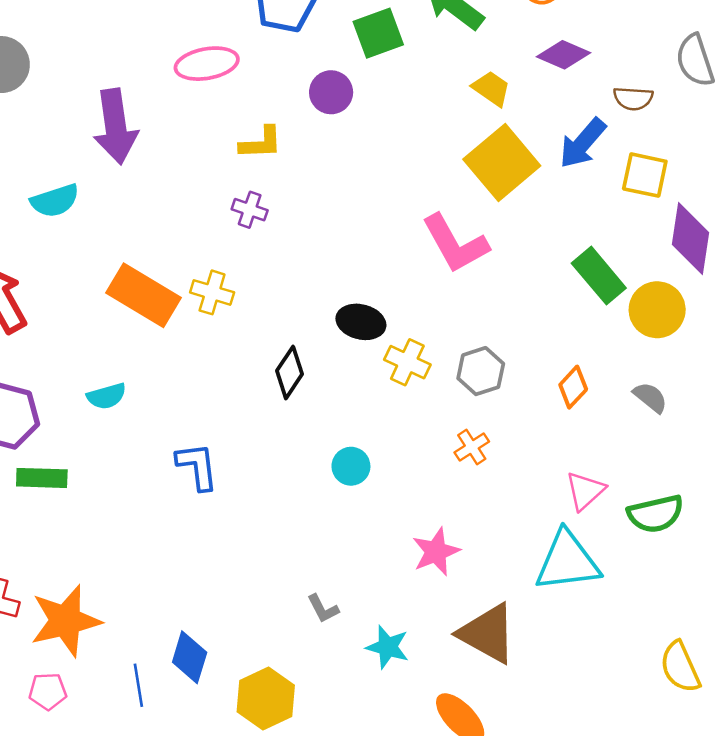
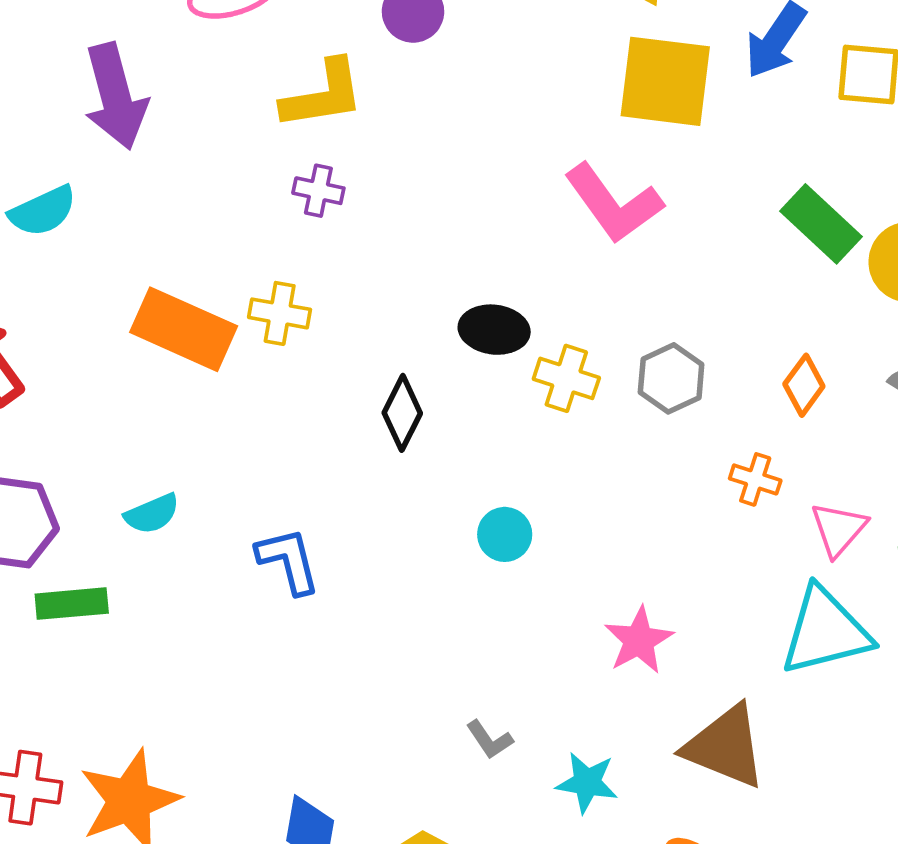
yellow L-shape: (261, 143) -> (323, 95), size x1.4
yellow square: (502, 163) -> (665, 81), turned -36
cyan semicircle: (107, 396) -> (152, 514), moved
orange cross: (472, 447) -> (755, 479), moved, turned -32

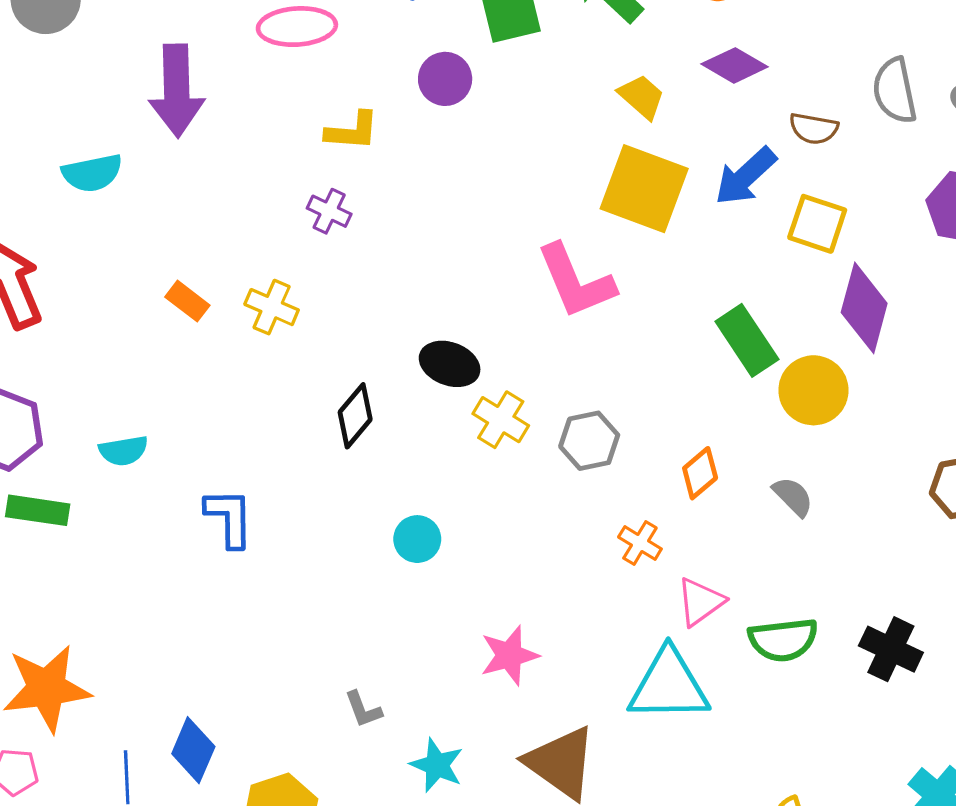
yellow L-shape: (323, 95) -> (352, 131), size x0.7
orange rectangle: (184, 329) -> (187, 301), size x0.5

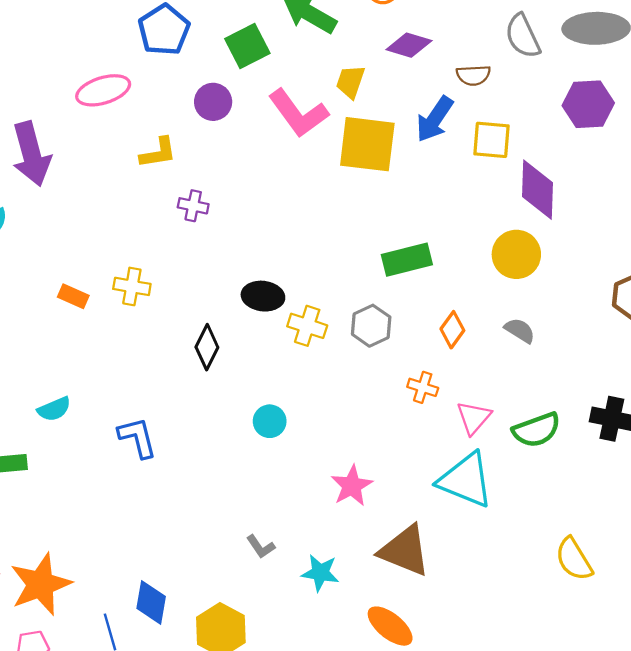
yellow trapezoid: (642, 97) -> (350, 82), turned -99
purple cross: (329, 211) -> (193, 206), moved
pink L-shape: (576, 281) -> (298, 113), moved
green rectangle: (747, 340) -> (407, 260), moved, turned -57
cyan triangle: (669, 685) -> (466, 480), turned 36

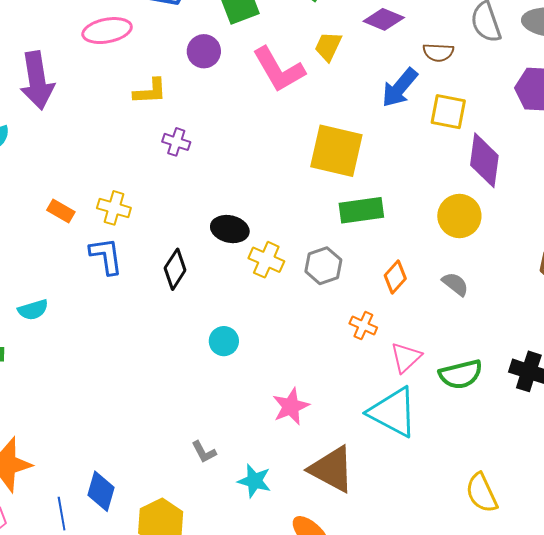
yellow square: (367, 144) -> (336, 151), moved
blue L-shape: (138, 438) -> (106, 256), moved

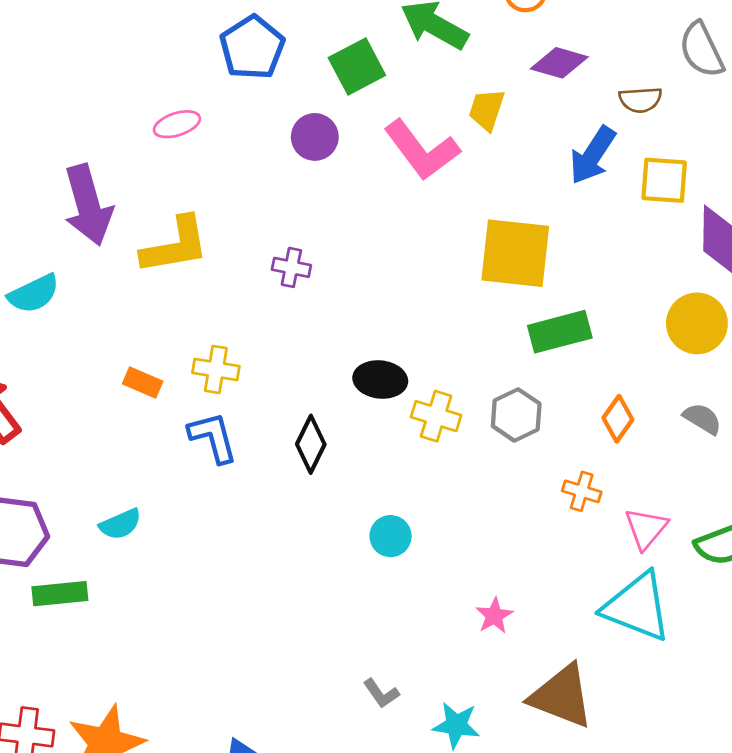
pink ellipse: (107, 31) -> (177, 124), size x0.7
yellow L-shape: (150, 91) -> (175, 245), moved, size x1.5
pink star: (291, 406) -> (494, 616), size x0.7

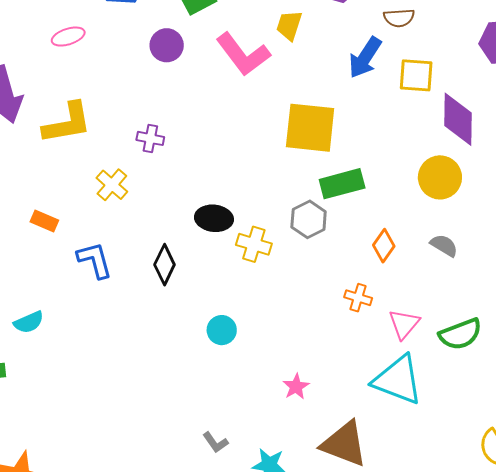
yellow cross: (216, 369) -> (112, 185), moved, turned 32
gray hexagon: (516, 415) -> (309, 219), moved

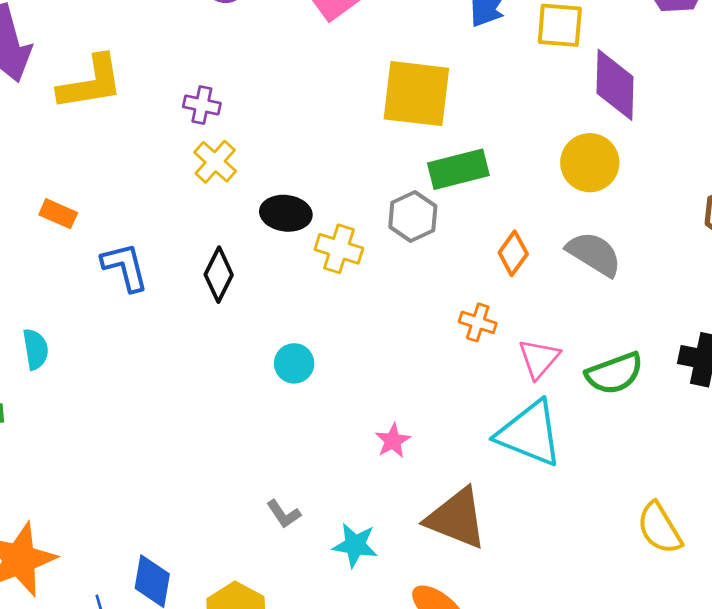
yellow cross: (112, 185) -> (215, 162), moved
gray semicircle: (444, 245) -> (594, 254), size x1.5
cyan semicircle: (29, 322) -> (35, 349), turned -76

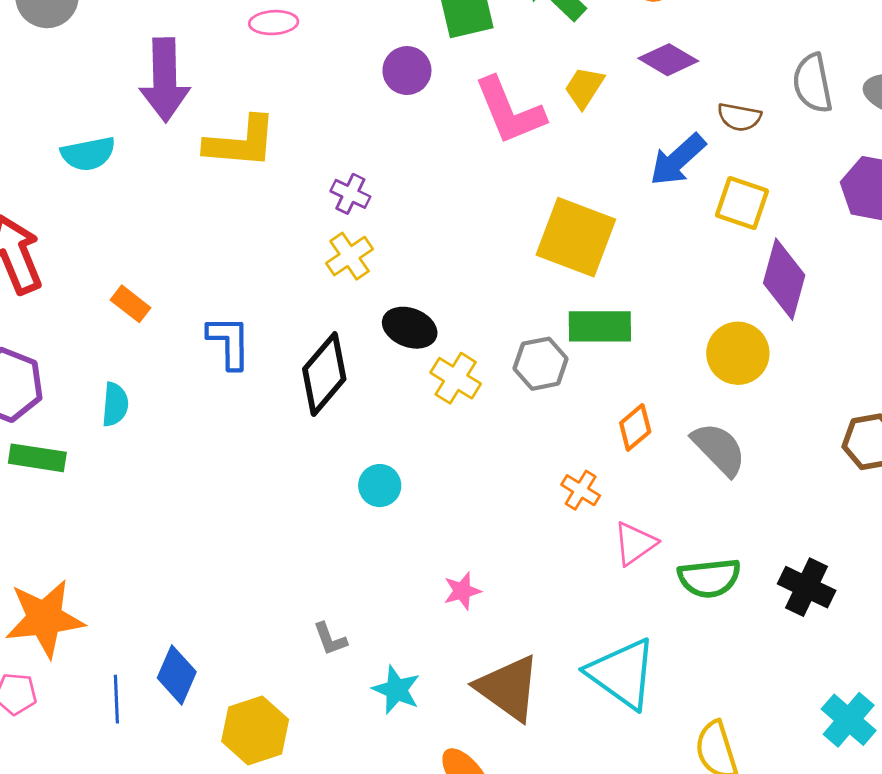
orange rectangle: (58, 214) -> (130, 304), moved
black diamond: (219, 275) -> (324, 374), size x1.4
cyan triangle: (530, 434) -> (622, 673), moved

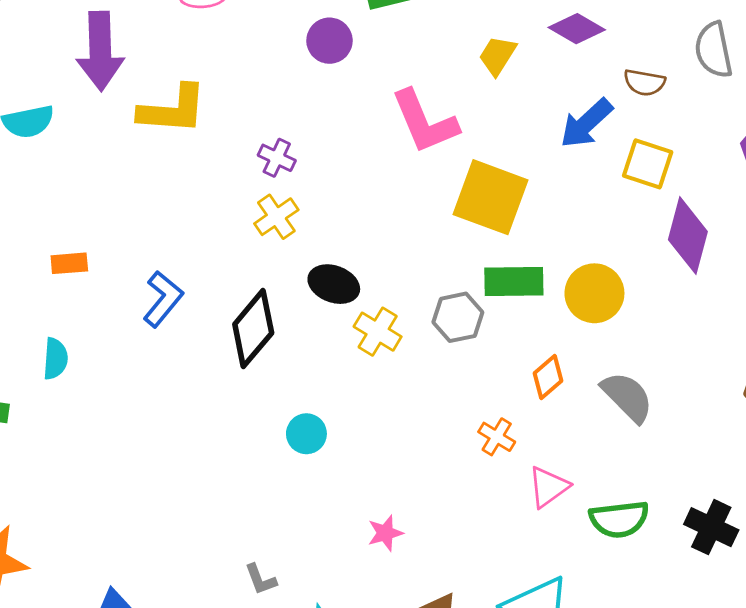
pink L-shape: (510, 111) -> (425, 122), moved
orange rectangle: (130, 304) -> (69, 263), turned -42
blue L-shape: (229, 342) -> (163, 299), turned 40
yellow circle: (738, 353) -> (594, 293), moved

